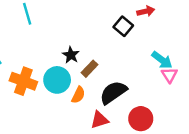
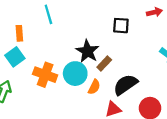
black square: (123, 26) -> (121, 26), moved, turned -36
black star: (71, 55) -> (87, 51), size x1.5

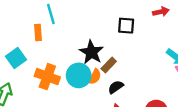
orange rectangle: (19, 33) -> (38, 33), moved
black semicircle: (125, 85) -> (116, 87), moved, size x0.6
orange semicircle: (94, 87) -> (95, 77), moved

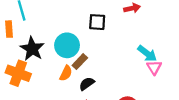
black star: (91, 52) -> (32, 49), moved
cyan circle: (79, 75) -> (67, 45), moved

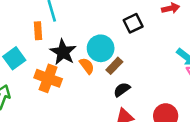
black square: (97, 22) -> (133, 23), turned -30
orange semicircle: (66, 73) -> (87, 66), moved, turned -63

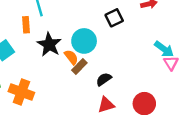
brown rectangle: (114, 66) -> (79, 66), moved
orange cross: (48, 78) -> (21, 92), moved

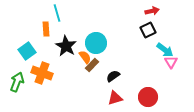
black square: (114, 18) -> (148, 30), moved
orange cross: (21, 92) -> (42, 73), moved

